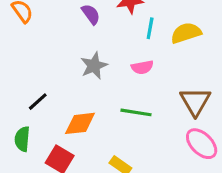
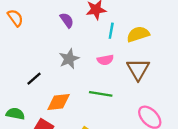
black line: (38, 102) -> (34, 79), moved
brown triangle: (195, 102) -> (138, 69), moved
green semicircle: (22, 139) -> (15, 114), turned 96

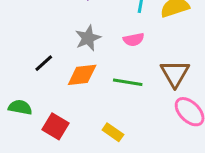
brown triangle: (138, 69) -> (175, 73), moved
orange diamond: (59, 102) -> (82, 75), moved

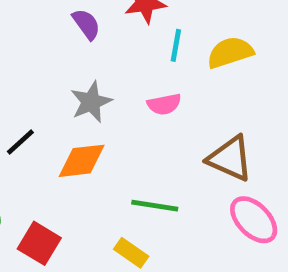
brown triangle: (175, 73) -> (230, 158), turned -36
green line: (128, 82) -> (155, 206), moved

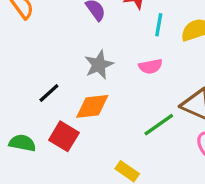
green line: (155, 206) -> (159, 125), moved, turned -44
red square: (39, 243) -> (64, 136), moved

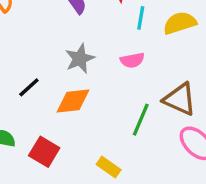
green line: (159, 125) -> (141, 120), turned -32
red square: (64, 136) -> (44, 152), moved

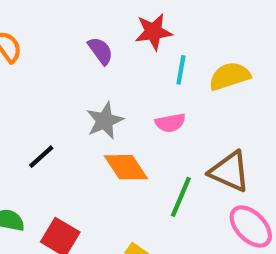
orange diamond: (73, 101) -> (126, 167), moved, turned 63

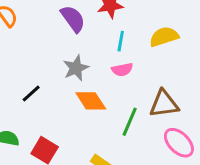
purple semicircle: (100, 51) -> (73, 19), size x1.4
cyan line: (181, 70) -> (121, 41), moved
brown triangle: (230, 171) -> (164, 104), turned -32

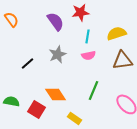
black line: (31, 93) -> (27, 63), moved
orange diamond: (91, 101) -> (55, 94), moved
brown triangle: (164, 104) -> (122, 60), moved

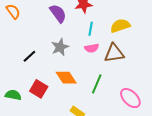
brown triangle: (122, 60) -> (114, 53), moved
orange diamond: (55, 94) -> (66, 78), moved
red square: (36, 109) -> (39, 89), moved

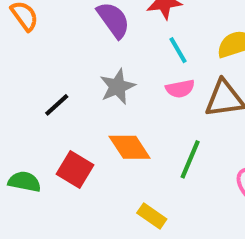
cyan line: (91, 29) -> (178, 50), turned -40

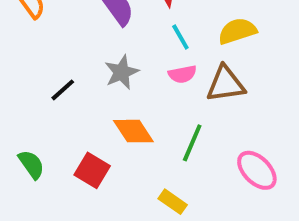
red square: (75, 170) -> (92, 170), moved
green semicircle: (24, 182) -> (31, 164), turned 44
yellow rectangle: (152, 216) -> (173, 202), moved

